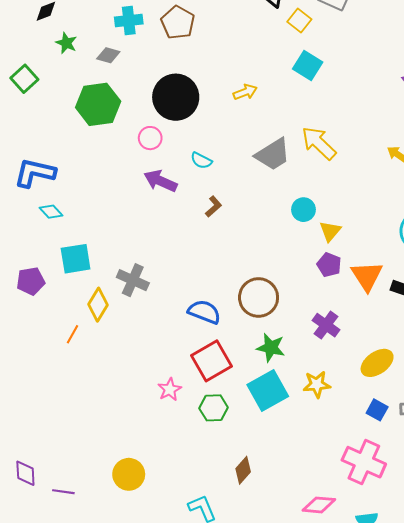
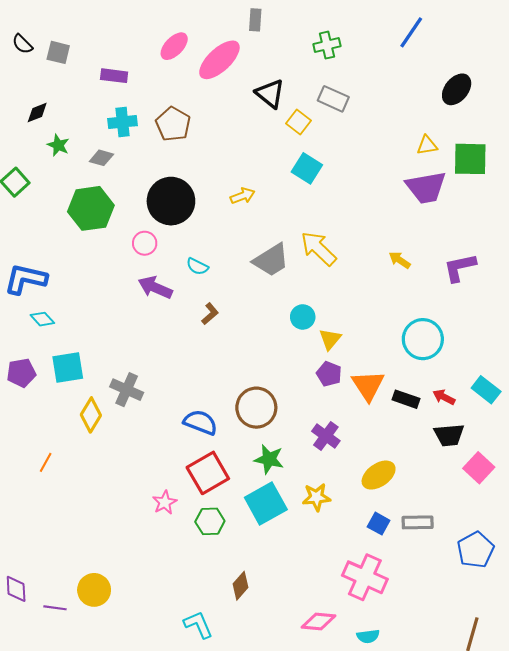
purple pentagon: (31, 281) -> (21, 373), moved
orange line: (72, 334) -> (46, 462), moved
yellow circle: (129, 474) -> (94, 590), moved

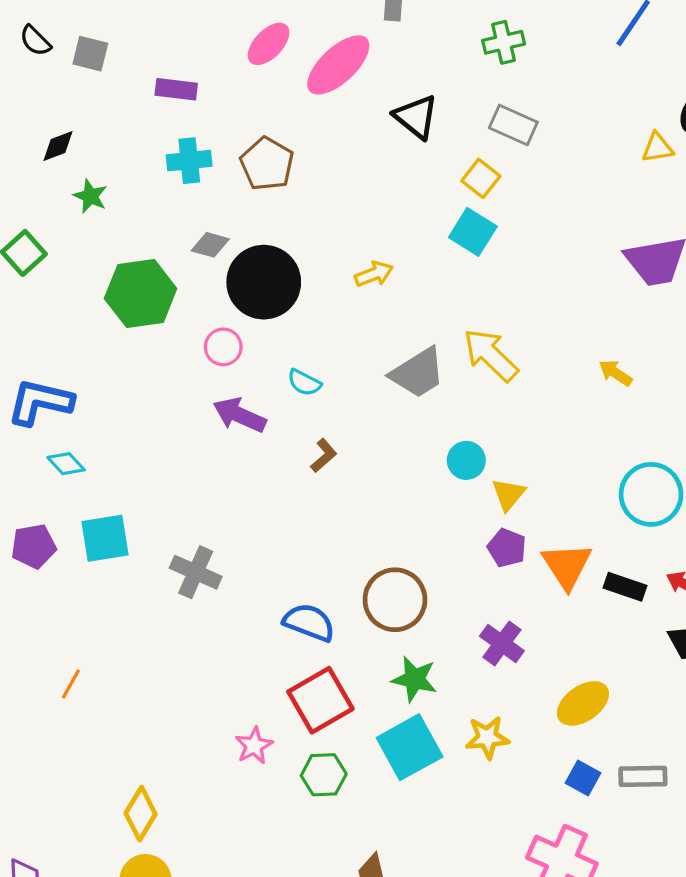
yellow square: (298, 122) -> (481, 178), moved
yellow triangle: (427, 145) -> (658, 148), moved
gray diamond: (101, 158) -> (210, 245), moved
yellow diamond: (91, 415) -> (141, 814), moved

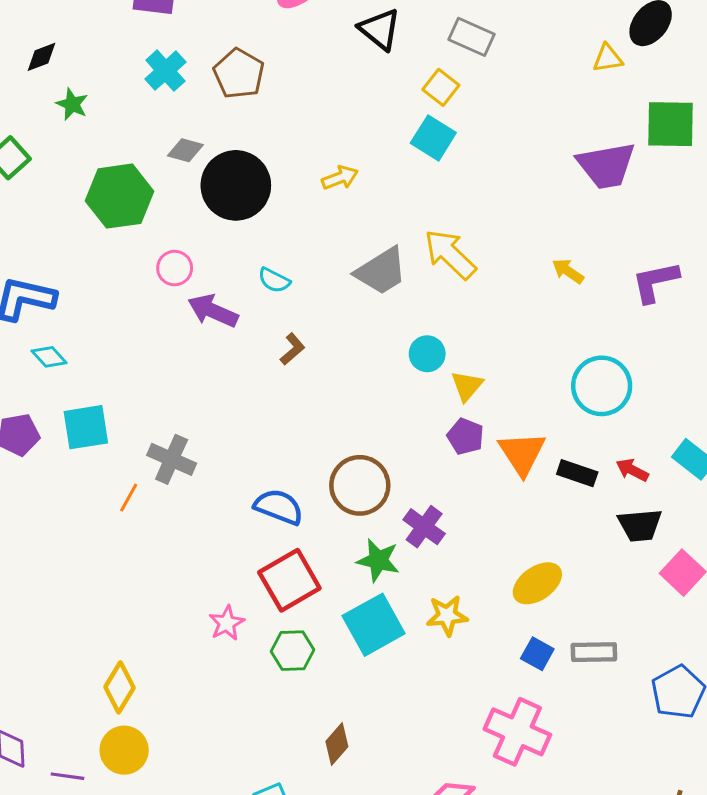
cyan cross: (189, 161) -> (165, 71), turned -36
pink circle: (223, 347) -> (175, 268), moved
purple cross: (502, 643) -> (424, 527), moved
orange line: (71, 684) -> (129, 498), moved

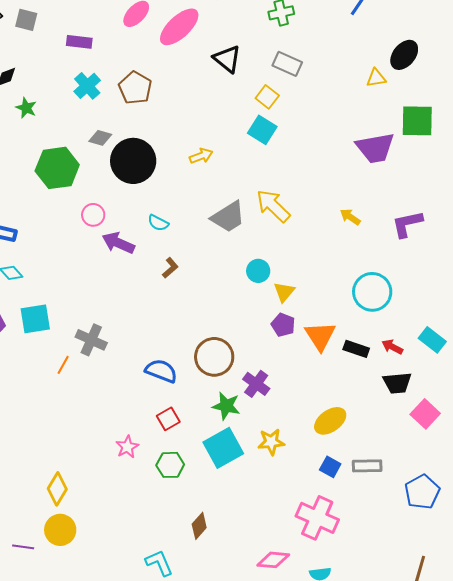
red square: (289, 580) -> (168, 419), size x0.6

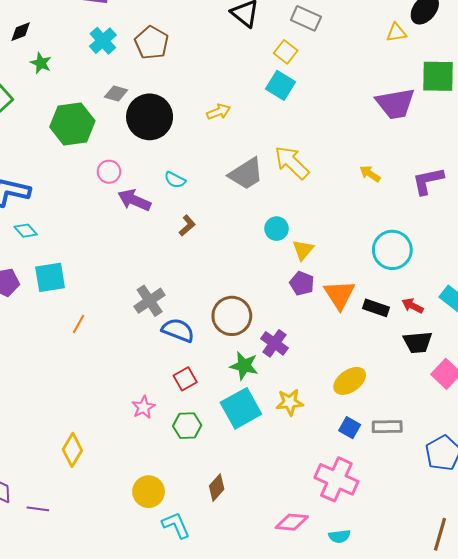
gray cross: (91, 340) -> (150, 301), moved, turned 32
yellow circle: (60, 530) -> (149, 492), moved

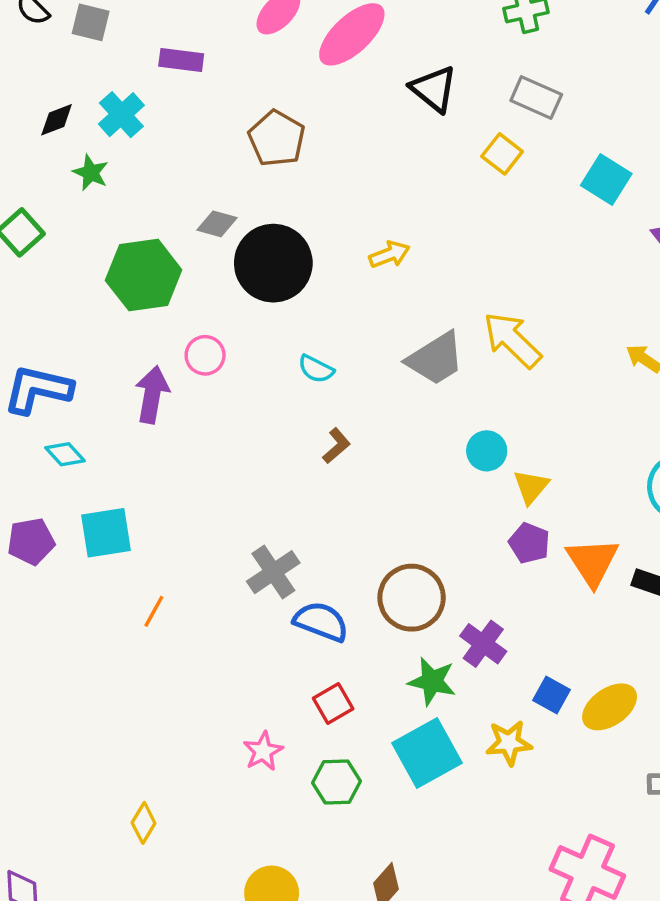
cyan cross: (103, 41) -> (121, 115), moved
cyan square: (281, 85) -> (606, 179), moved
purple arrow: (134, 200) -> (152, 395), moved, turned 76
blue square: (350, 428) -> (552, 695), moved
yellow diamond: (72, 450) -> (144, 823), size x0.7

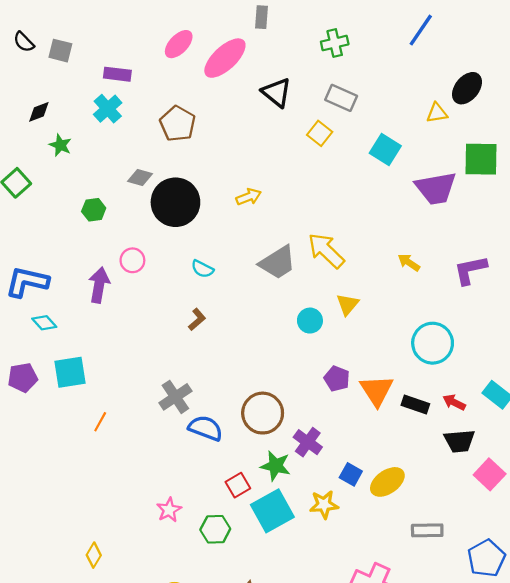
cyan cross: (121, 115) -> (108, 109), moved
green hexagon: (144, 275) -> (94, 210), size x0.5
brown L-shape: (336, 446) -> (197, 319), moved
yellow triangle: (531, 487) -> (348, 304), moved
red square: (333, 703) -> (238, 485), moved

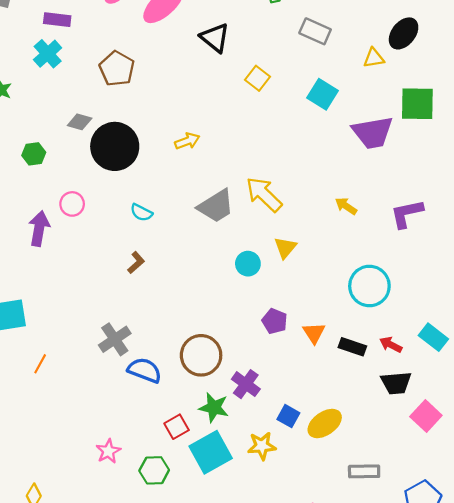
gray rectangle: (341, 98) -> (315, 31), moved
orange triangle: (377, 390) -> (314, 333), size x0.7

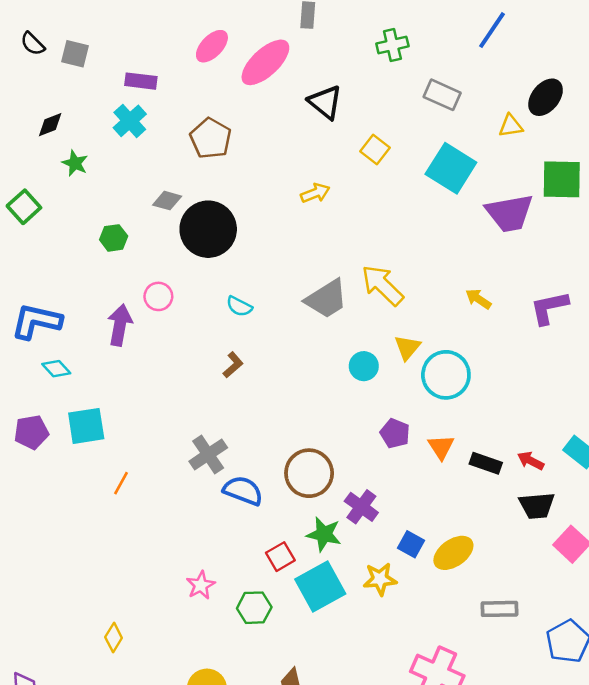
cyan square: (323, 94) -> (451, 168), size x1.4
yellow arrow: (187, 141) -> (315, 193), moved
cyan circle: (369, 286) -> (446, 375), moved

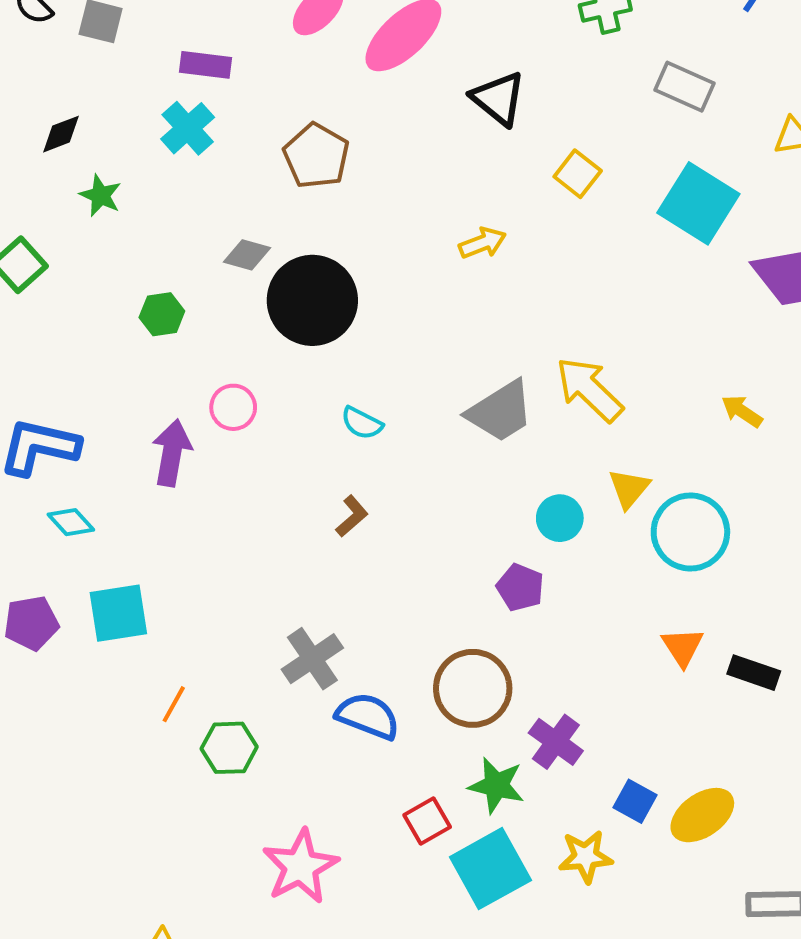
purple pentagon: (395, 433) -> (520, 587), moved
pink star: (201, 585) -> (300, 867), size x1.6
green hexagon: (254, 608) -> (229, 748), moved

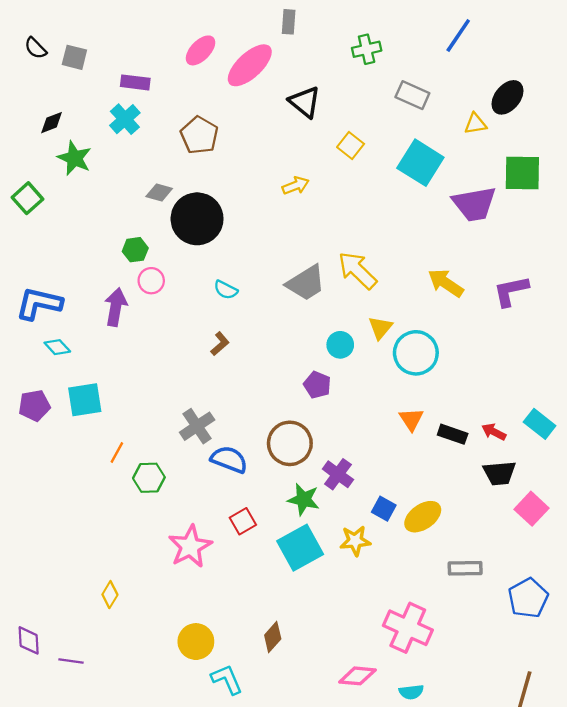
green star: (101, 195) -> (74, 158), size x1.4
green hexagon: (162, 314) -> (135, 250), moved
yellow arrow: (742, 411) -> (446, 283), size x1.5
red square: (427, 821) -> (243, 521), moved

